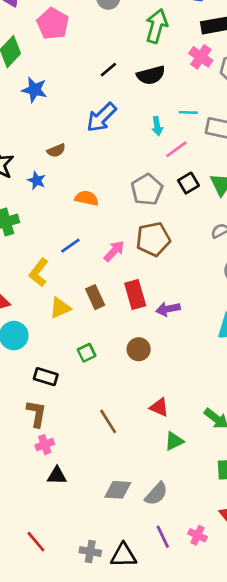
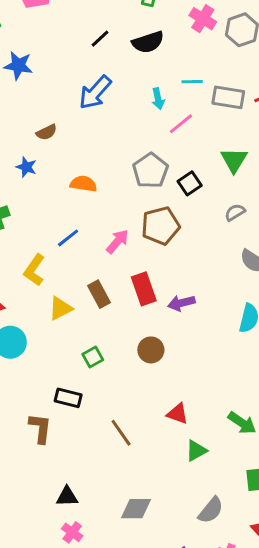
black square: (188, 183) -> (190, 183), moved
black rectangle: (46, 377) -> (68, 398), moved
pink cross: (45, 445) -> (72, 532), moved, turned -30
gray semicircle: (156, 494) -> (211, 510), moved

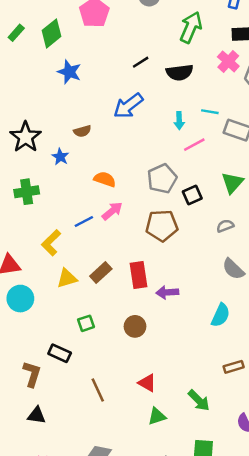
pink arrow: (117, 241) -> (112, 211), moved
brown rectangle: (99, 294) -> (101, 273), turned 65
black triangle: (67, 497) -> (37, 415), moved

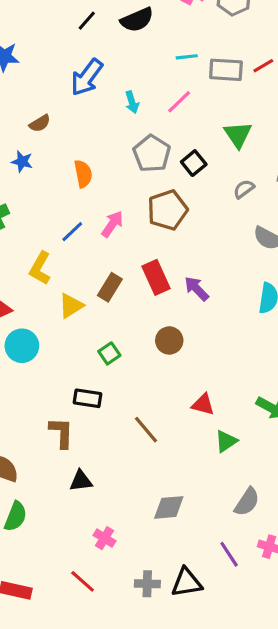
cyan arrow: (179, 121) -> (132, 102), moved
orange semicircle: (105, 179) -> (83, 174), turned 75
pink arrow: (112, 211) -> (112, 224), moved
purple arrow: (167, 292) -> (197, 289), turned 65

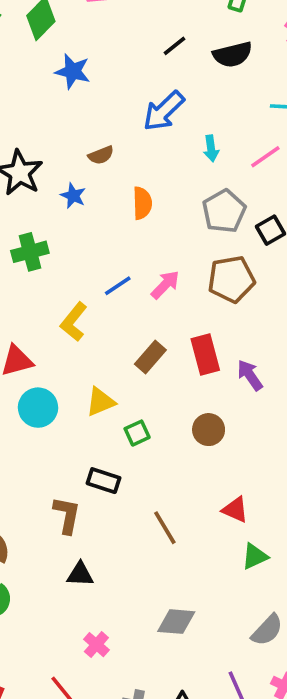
orange semicircle: (83, 174) -> (142, 203), moved
yellow triangle: (71, 306) -> (100, 402), moved

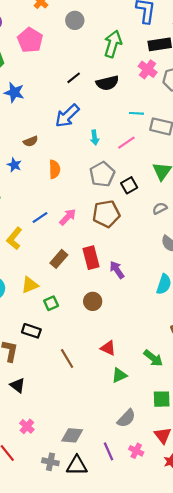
black triangle: (80, 574) -> (18, 385), turned 35
gray diamond: (176, 622) -> (72, 435), moved

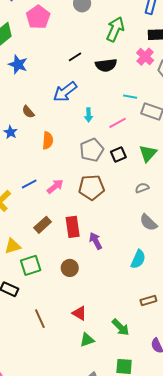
brown semicircle: (31, 141) -> (28, 112), turned 64
black square: (129, 185) -> (118, 154), moved
green square: (51, 303) -> (31, 265), size x1.5

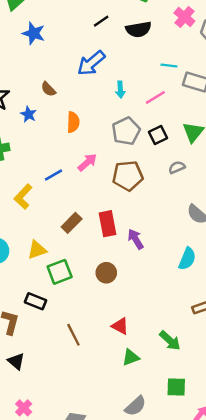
pink arrow: (55, 186) -> (87, 162), moved
gray semicircle: (142, 188) -> (177, 167), moved

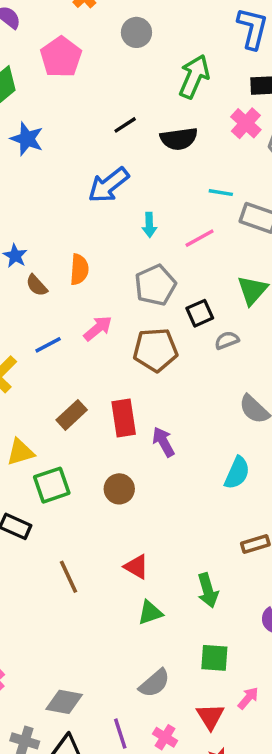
brown semicircle: (48, 89) -> (37, 285), moved
black square: (158, 135) -> (200, 313), moved
green arrow: (170, 341) -> (208, 590), turned 30

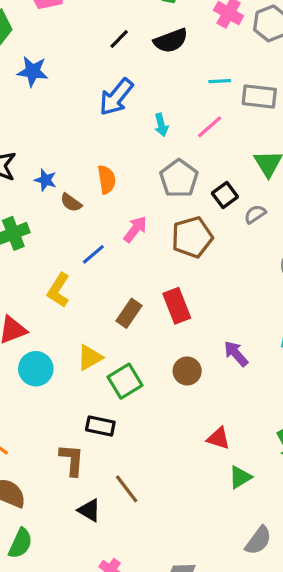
purple arrow: (163, 442) -> (236, 354), moved
brown line: (68, 577) -> (127, 489), moved

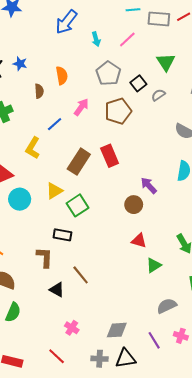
blue star: (46, 180) -> (20, 64), moved
brown semicircle: (71, 203) -> (39, 91), turned -128
brown rectangle: (129, 313) -> (79, 162), size x1.4
brown circle: (187, 371) -> (134, 205), moved
gray semicircle: (258, 540) -> (167, 306), turned -150

